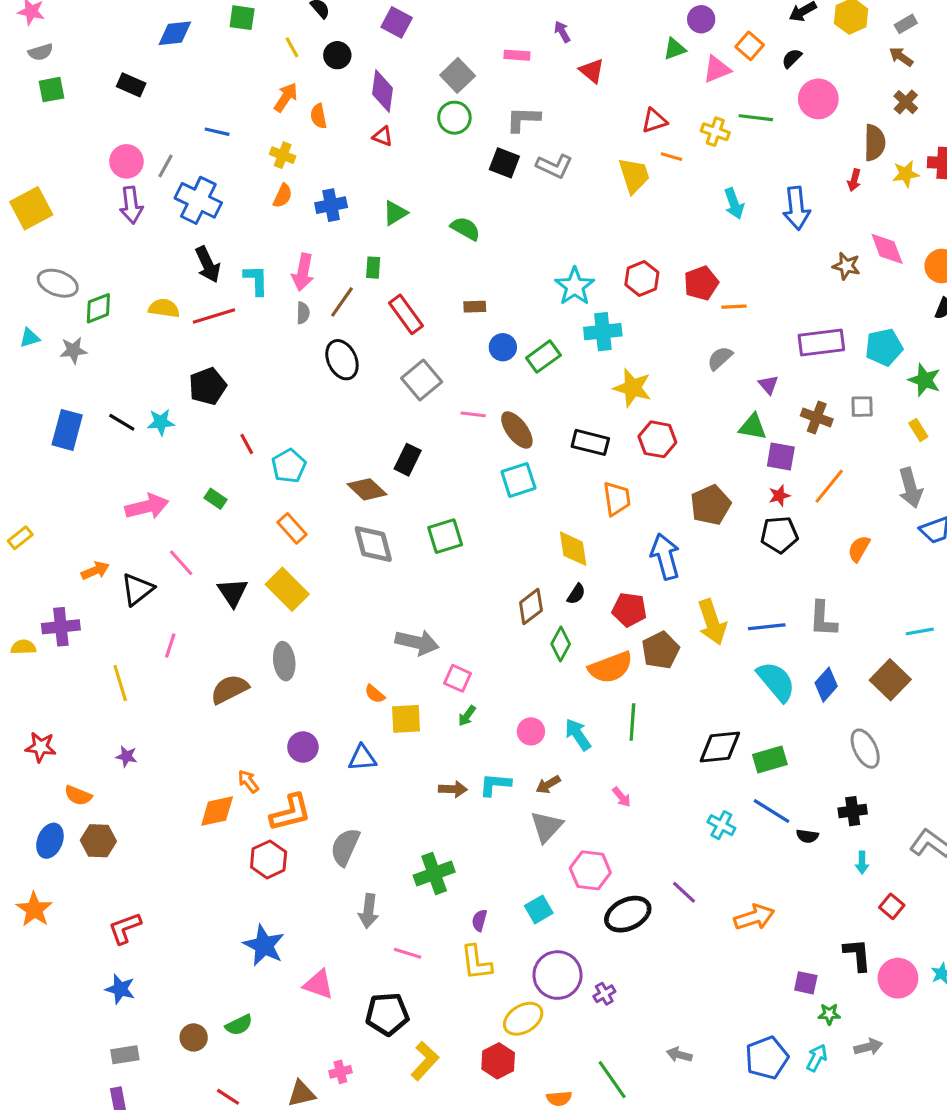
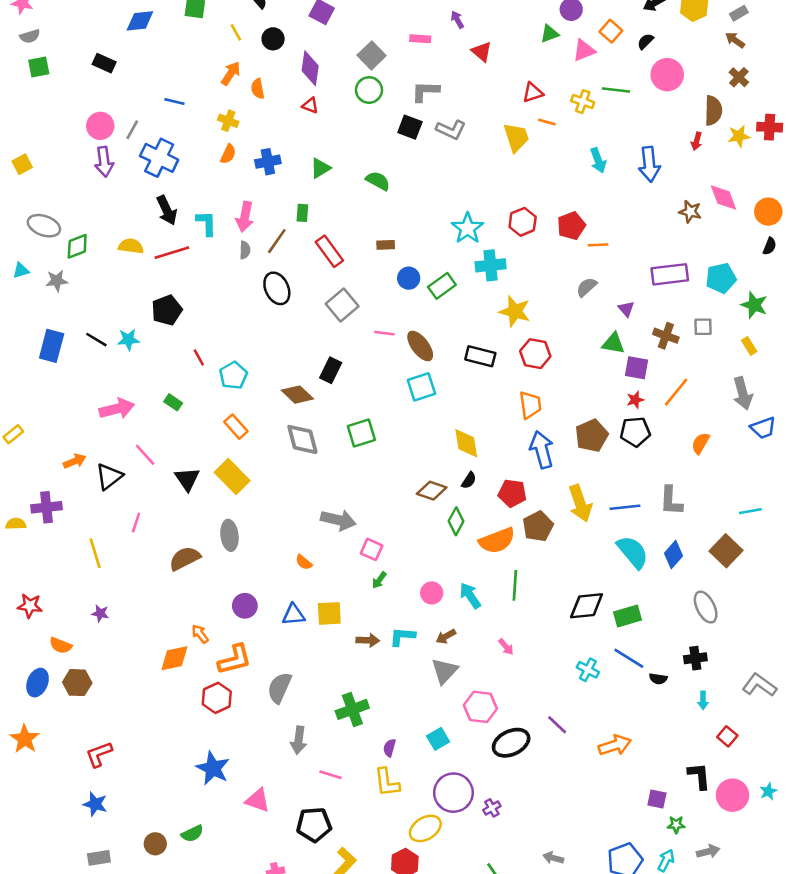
yellow square: (31, 208) -> (22, 164), size x0.6
orange trapezoid: (617, 499) -> (530, 405), moved
brown pentagon: (711, 505) -> (592, 436), moved
brown diamond: (531, 606) -> (432, 491), turned 56
yellow square: (406, 719) -> (329, 613), moved

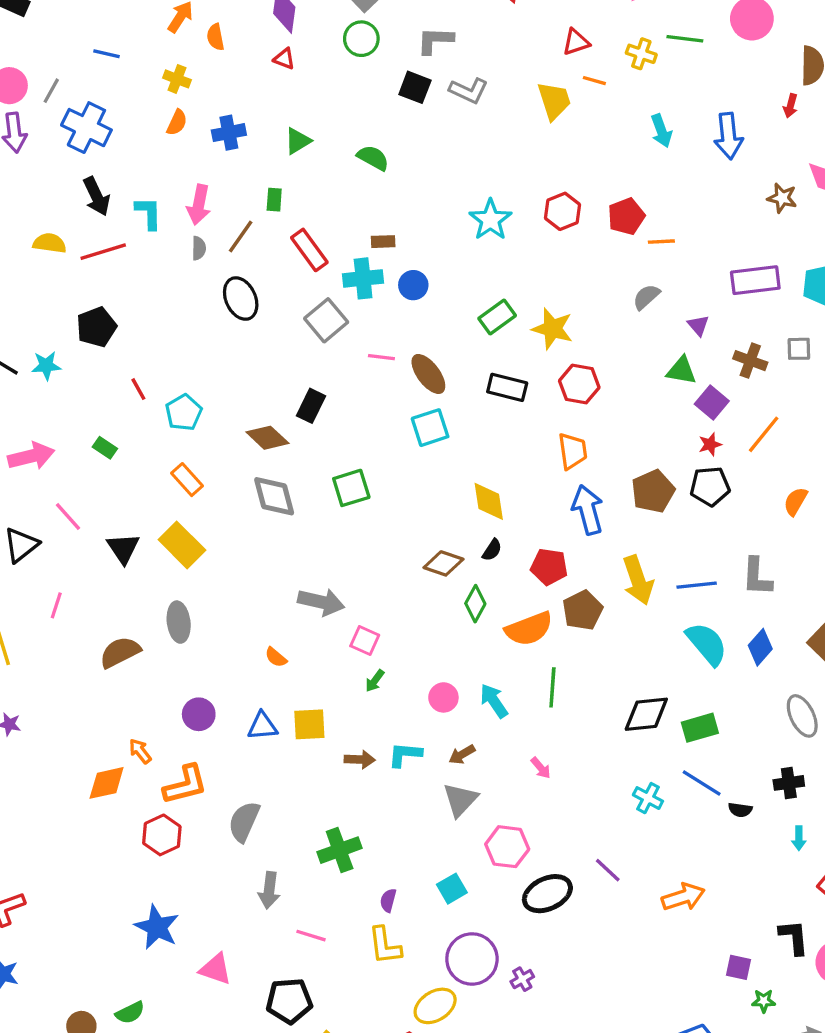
cyan cross: (491, 265) -> (363, 278), moved
green rectangle: (442, 286) -> (497, 317), moved
purple square: (636, 368) -> (712, 402), turned 30

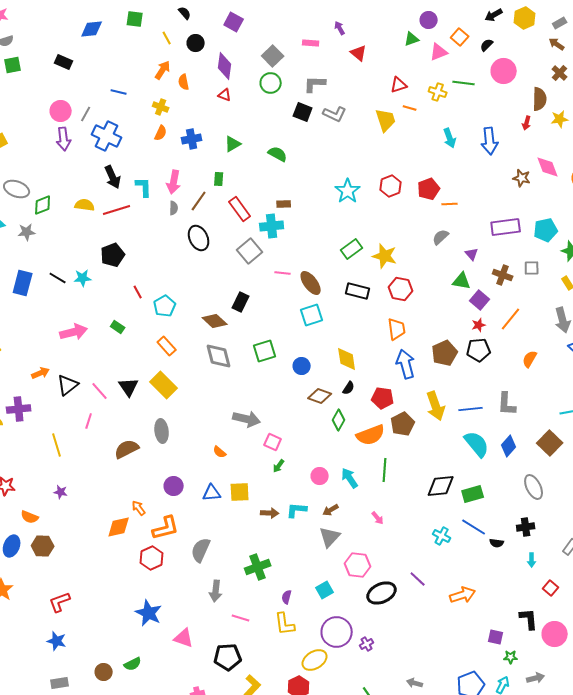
blue circle: (413, 285) -> (302, 366), moved
pink line: (68, 516) -> (100, 391), moved

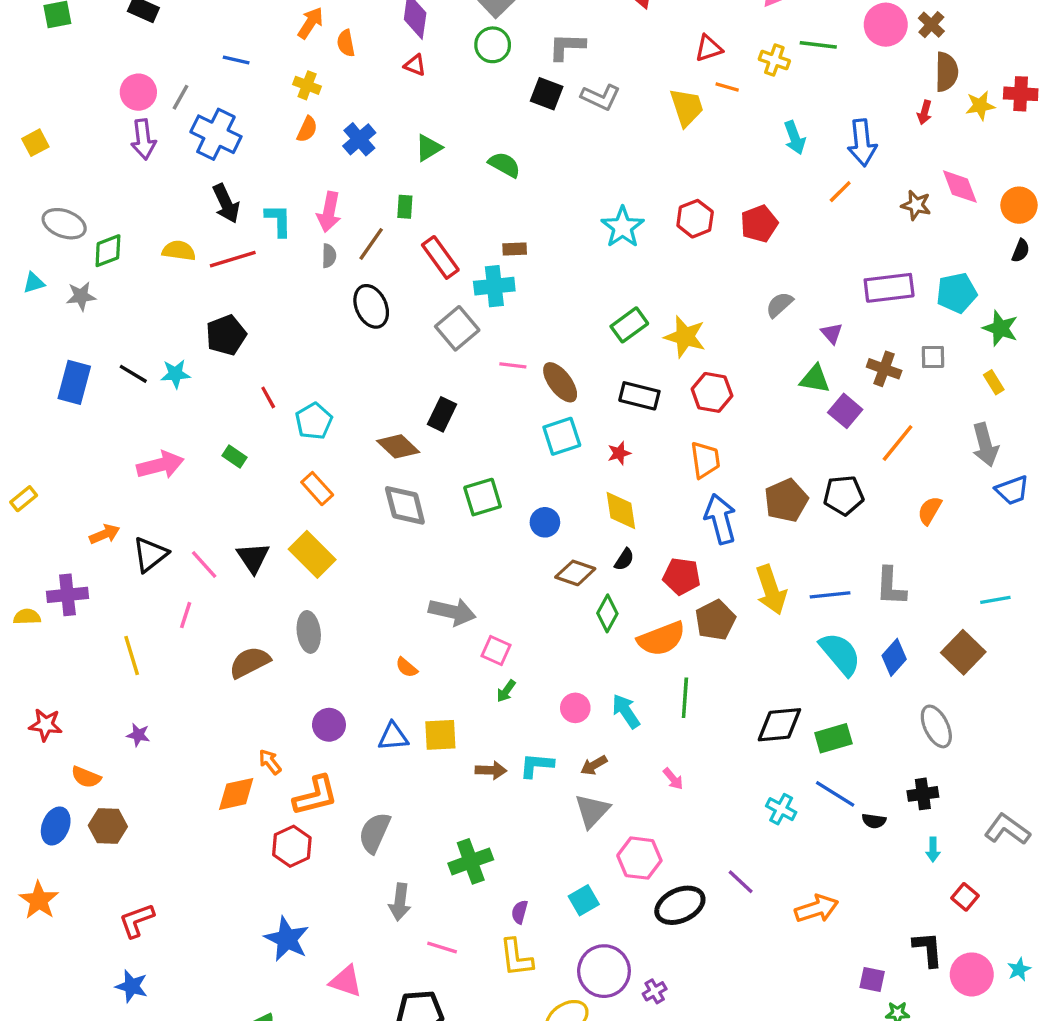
brown cross: (560, 73) -> (931, 25), moved
blue cross: (192, 139) -> (359, 139), turned -30
orange line: (450, 204) -> (840, 192), moved, turned -42
red star: (479, 325) -> (619, 453), moved

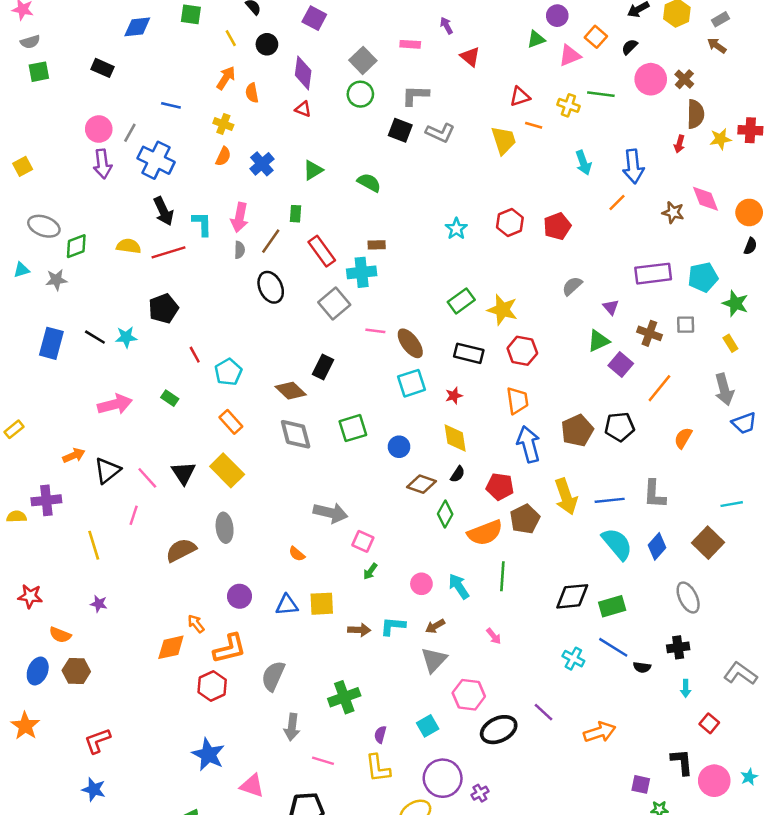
cyan star: (623, 227) -> (456, 229), size x0.7
green triangle: (815, 379) -> (598, 341), turned -35

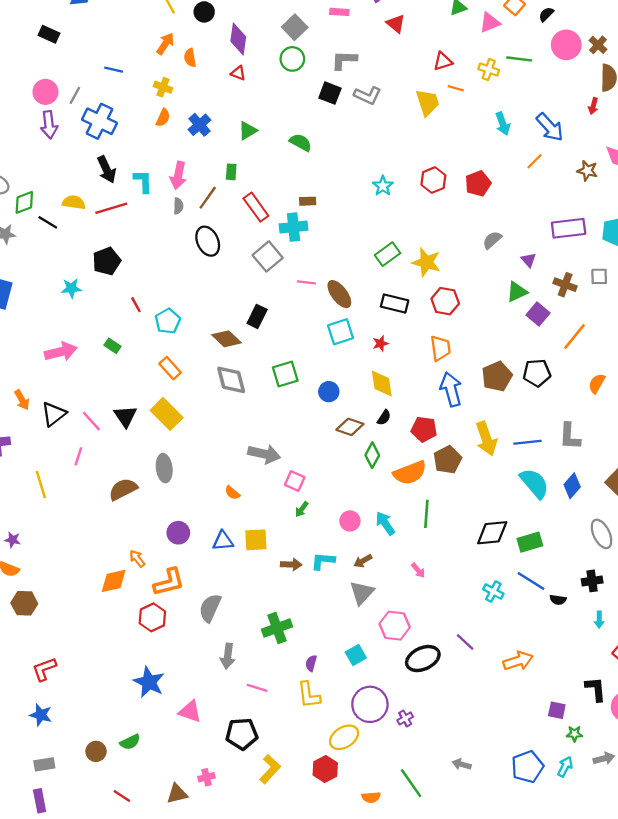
blue arrow: (633, 166) -> (550, 127), turned -36
black line: (95, 337) -> (48, 222), moved
orange arrow: (74, 455) -> (22, 400), turned 84
purple star: (99, 604) -> (13, 540), moved

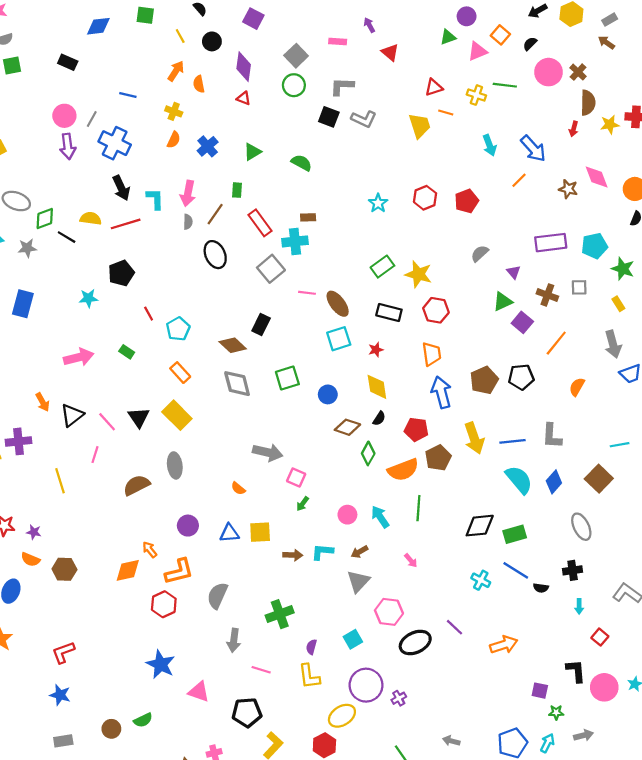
brown hexagon: (24, 603) -> (64, 569), moved

